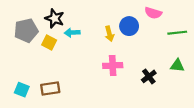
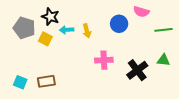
gray pentagon: (26, 30) -> (24, 28), turned 30
yellow arrow: (109, 34) -> (87, 31), moved
black cross: (149, 76) -> (137, 70), size x1.5

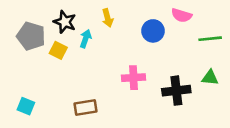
cyan arrow: (67, 30) -> (86, 39), turned 112
yellow arrow: (87, 31) -> (108, 18), moved
black cross: (137, 70) -> (176, 91), turned 30
brown rectangle: (46, 81) -> (86, 107), moved

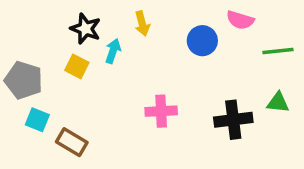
gray pentagon: (31, 36) -> (24, 80), moved
pink cross: (134, 78) -> (161, 111), moved
cyan square: (26, 106) -> (37, 120), moved
brown rectangle: (86, 107) -> (72, 142), moved, turned 40

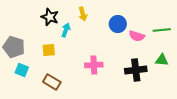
pink semicircle: (240, 20) -> (137, 36), moved
yellow square: (77, 66) -> (49, 50), moved, turned -32
brown rectangle: (72, 142) -> (52, 82), moved

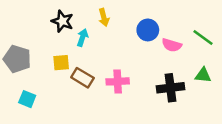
green line: (162, 30) -> (203, 38), turned 42
cyan square: (22, 70) -> (27, 99), moved
brown rectangle: (52, 82) -> (82, 78), moved

